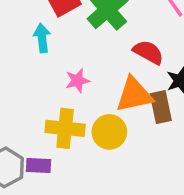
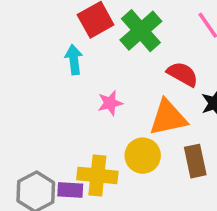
brown rectangle: (161, 107) -> (195, 161), moved
yellow cross: (65, 128) -> (97, 175), moved

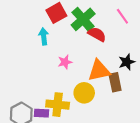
red semicircle: (183, 74) -> (97, 34), moved
brown rectangle: (195, 161) -> (115, 82), moved

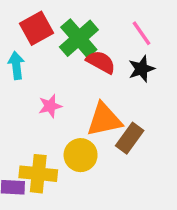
black star: (127, 62) -> (141, 69), moved
brown rectangle: (115, 82) -> (130, 138), turned 48

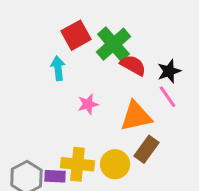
pink line: (141, 33) -> (168, 97), moved
brown rectangle: (130, 138) -> (147, 149), moved
yellow circle: (81, 155) -> (115, 164), moved

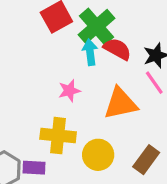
cyan arrow: (58, 68) -> (90, 52), moved
brown rectangle: (147, 149) -> (146, 160), moved
yellow cross: (78, 164) -> (58, 136), moved

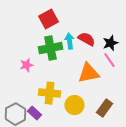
green cross: (97, 27) -> (50, 48), moved, turned 30
pink star: (69, 91) -> (26, 65), moved
purple rectangle: (34, 168) -> (34, 113), turned 40

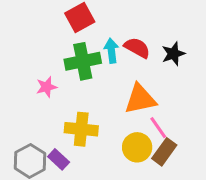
pink line: (109, 60) -> (158, 128), moved
yellow circle: (74, 105) -> (137, 147), moved

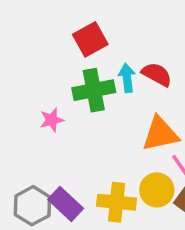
yellow cross: (81, 129) -> (117, 202), moved
purple rectangle: (59, 159) -> (66, 204), size x1.4

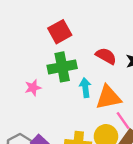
cyan arrow: (127, 78) -> (85, 88), moved

